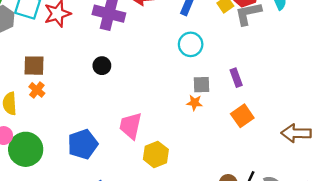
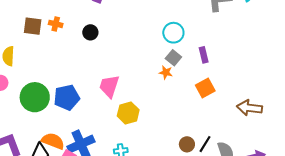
cyan circle: (191, 44) -> (173, 33), moved
gray square: (202, 85) -> (173, 58), turned 35
orange cross: (37, 90) -> (56, 24), moved, turned -32
green circle: (26, 149) -> (35, 97), moved

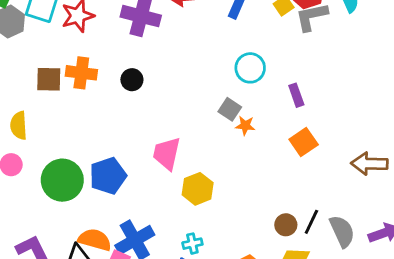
orange cross: (56, 24) -> (81, 73), size x1.5
gray square: (173, 58) -> (230, 109), moved

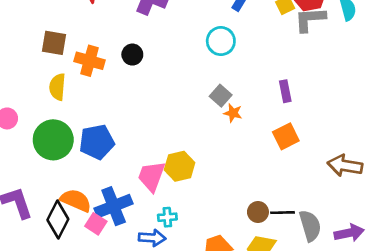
cyan circle: (250, 68) -> (221, 41), moved
orange cross: (81, 73) -> (90, 61), moved
yellow semicircle: (19, 126) -> (57, 87), moved
pink trapezoid: (167, 153) -> (151, 176), moved
black line: (311, 222) -> (282, 213), turned 55

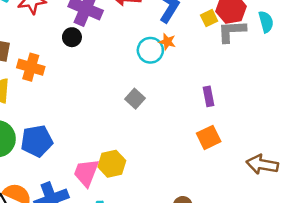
black circle: (132, 55) -> (72, 37), moved
gray square: (221, 96) -> (135, 99), moved
orange star: (233, 113) -> (167, 42), moved

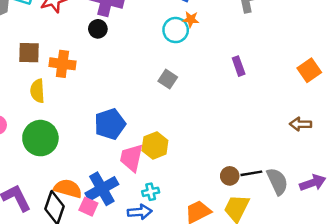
orange square: (209, 137) -> (309, 70), moved
blue pentagon: (37, 141) -> (110, 124), moved
brown arrow: (262, 164) -> (300, 124), size x0.7

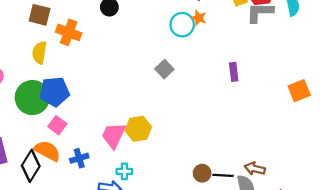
blue pentagon: (110, 124) -> (54, 92), moved
brown arrow: (300, 124) -> (255, 169), moved
blue cross: (102, 189) -> (79, 158), size x0.6
pink square: (88, 207) -> (57, 125), moved

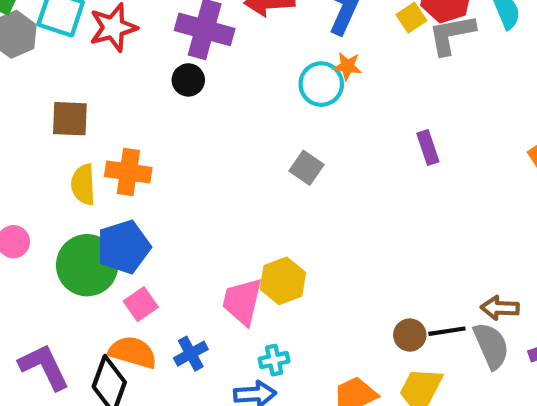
orange cross: (69, 32) -> (128, 172), moved
pink square: (57, 125) -> (141, 304), turned 30

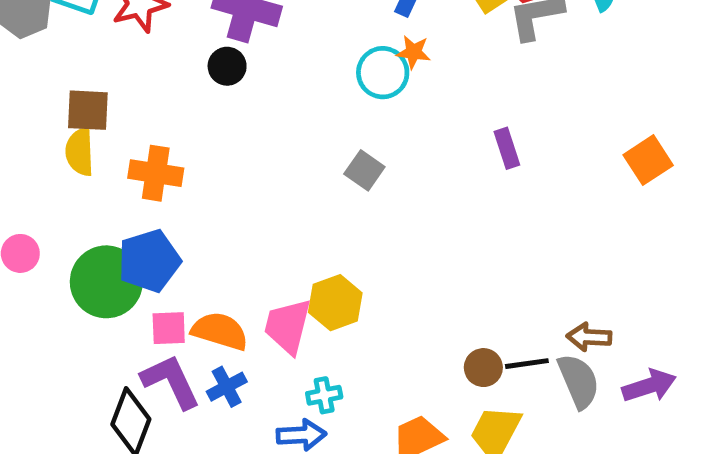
yellow semicircle: (83, 184) -> (80, 152), moved
pink square: (141, 304) -> (169, 328), turned 32
orange semicircle: (133, 352) -> (220, 331), moved
purple L-shape: (44, 367) -> (171, 381), moved

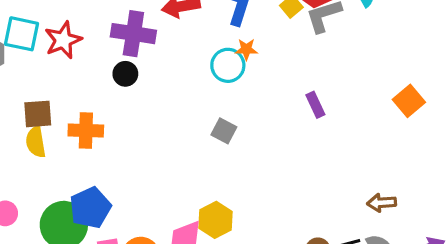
orange cross: (156, 173) -> (86, 131), moved
brown arrow: (589, 337) -> (382, 203), moved

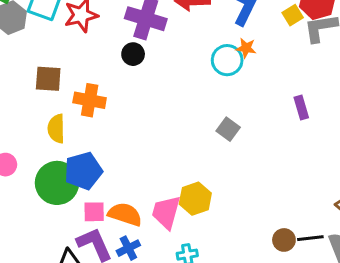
gray square: (224, 131) -> (228, 129), moved
yellow semicircle: (36, 142) -> (56, 129), moved

